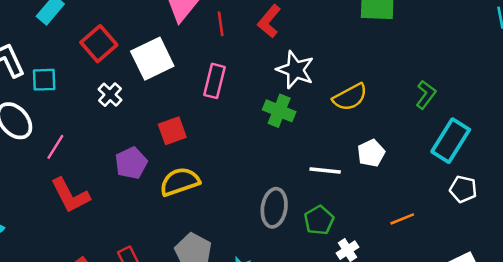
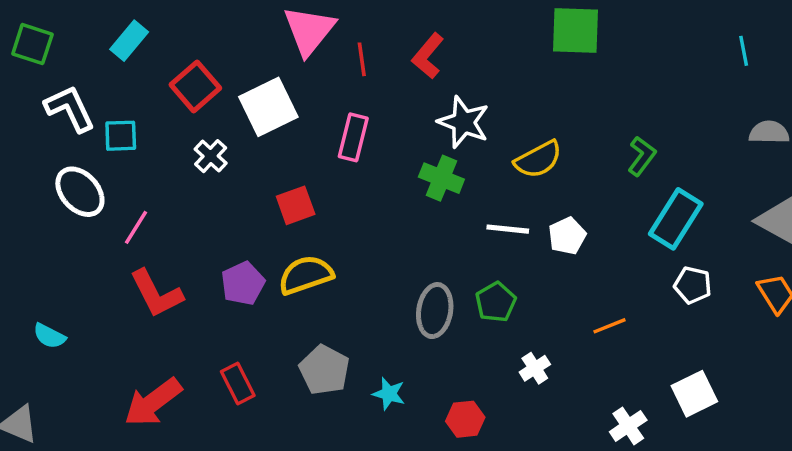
purple pentagon: (131, 163) -> (243, 283), moved
white line: (325, 170) -> (508, 229), moved
green pentagon: (319, 220) -> (496, 302), moved

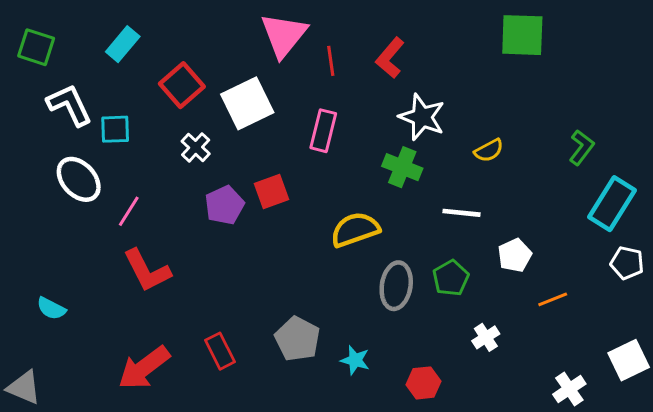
yellow semicircle: (538, 159) -> (489, 150), size x0.7
white pentagon: (567, 236) -> (515, 255), moved
yellow semicircle: (306, 275) -> (355, 229), moved
purple pentagon: (243, 283) -> (224, 205), moved

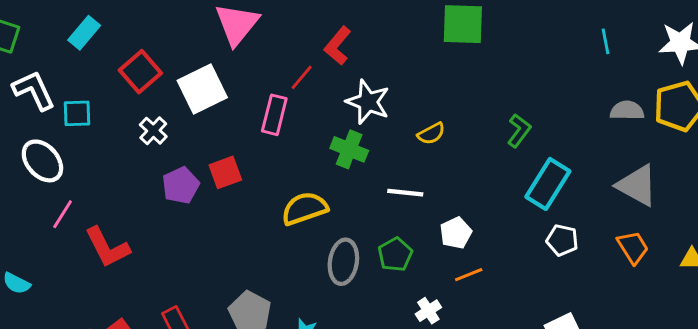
red line: (331, 61) -> (302, 77), moved, turned 48
pink line: (129, 211) -> (63, 214), moved
orange line: (553, 299) -> (469, 275), moved

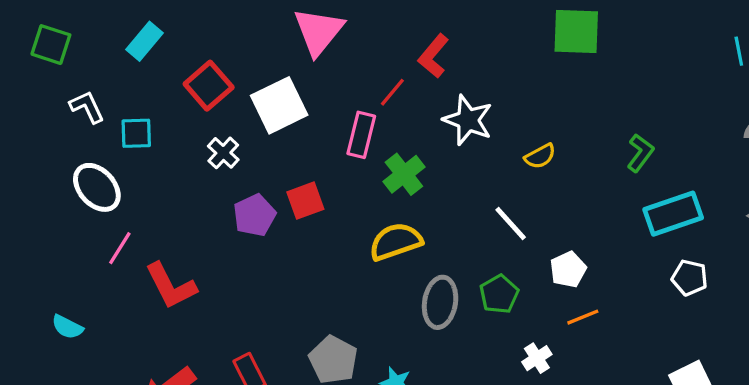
white L-shape: (34, 90) -> (87, 107), size x0.7
green cross: (349, 149) -> (404, 174), moved, turned 30
cyan rectangle: (548, 184) -> (673, 214), turned 39
white line: (405, 193) -> (511, 224), turned 42

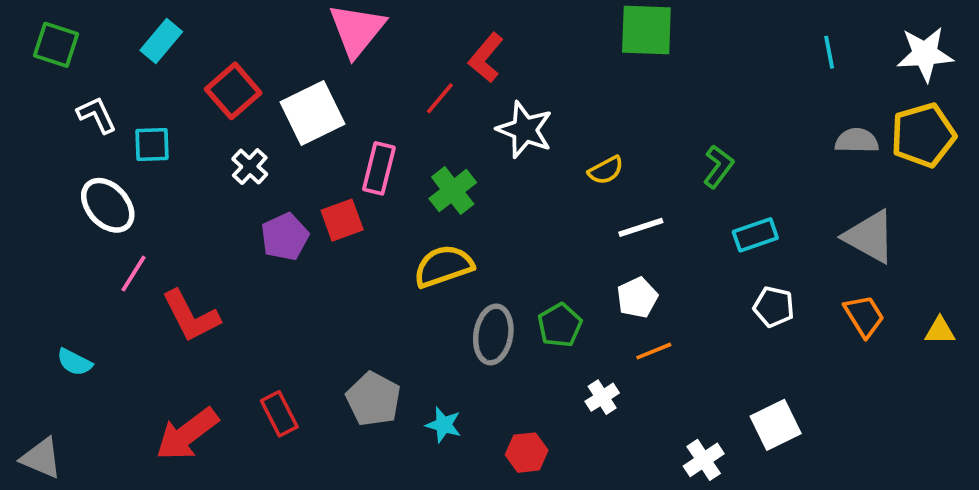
pink rectangle: (361, 135) -> (379, 168), moved
cyan rectangle: (673, 214) -> (755, 235), size x0.7
white line: (511, 224) -> (641, 227), moved, turned -66

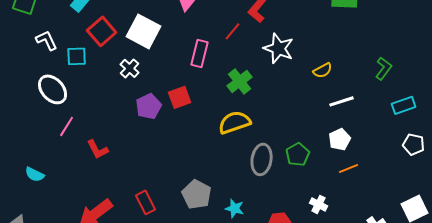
red square: (233, 91) -> (102, 31), moved
white square: (313, 113) -> (144, 31), moved, turned -36
pink rectangle: (379, 168) -> (200, 53), moved
red L-shape: (191, 316) -> (98, 149), size x0.7
white cross: (602, 397) -> (319, 204), moved, turned -30

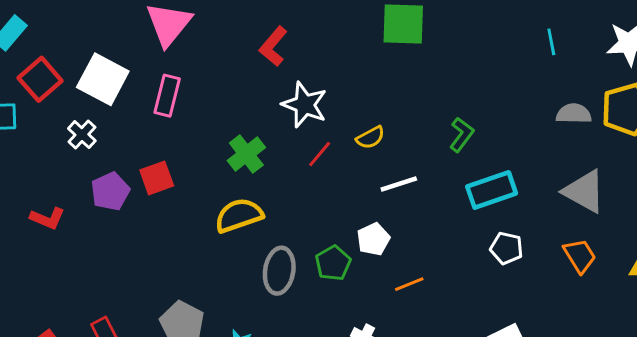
red line: (233, 31) -> (320, 154), moved
pink rectangle: (200, 53) -> (167, 96), moved
cyan rectangle: (404, 105) -> (492, 190), size x1.4
white pentagon: (340, 139) -> (373, 239), moved
red L-shape: (98, 149) -> (48, 218), moved, turned -40

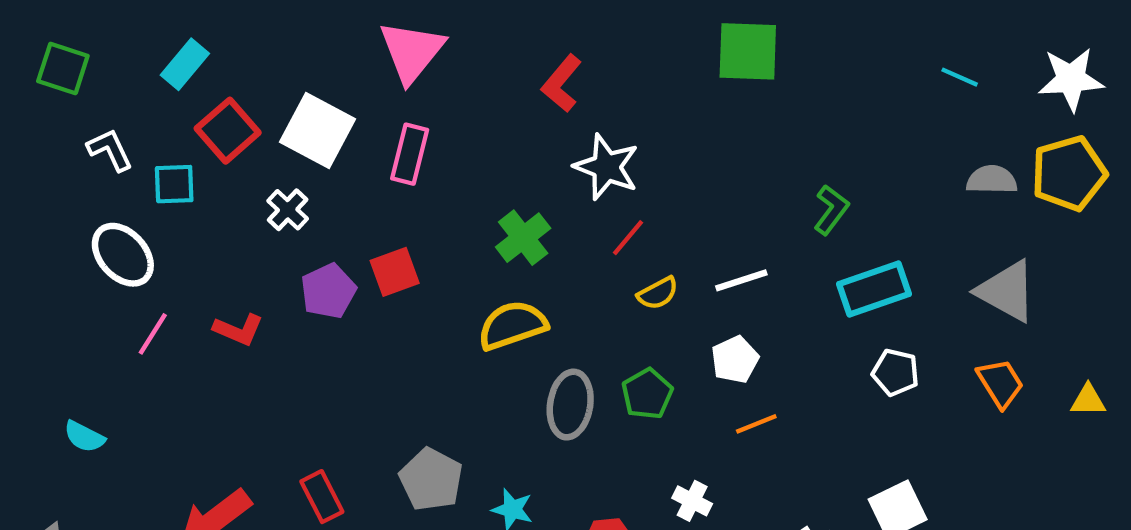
cyan line: (551, 42) -> (960, 77), turned -55
yellow semicircle: (370, 138) -> (658, 293), moved
white pentagon: (373, 239) -> (735, 360), moved

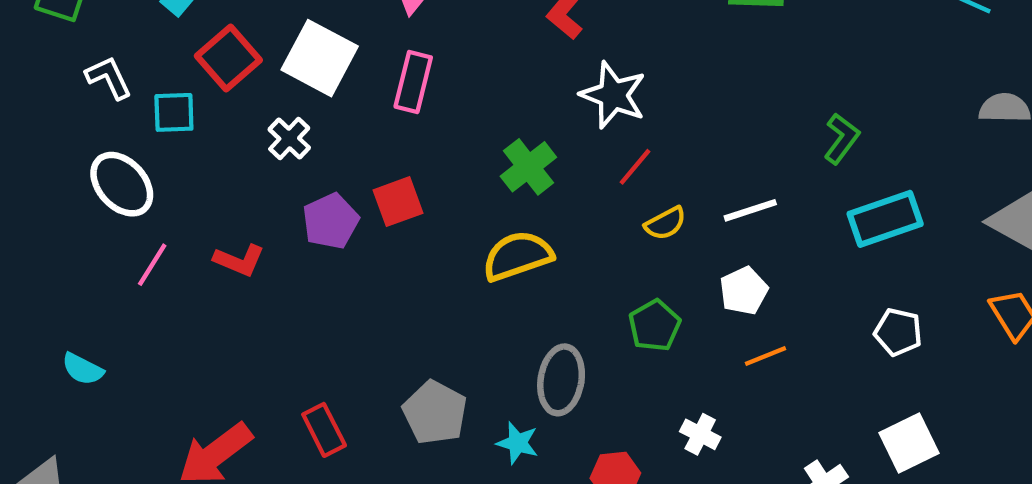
white pentagon: (895, 372) -> (898, 332), moved
gray ellipse: (570, 405) -> (561, 380), moved

